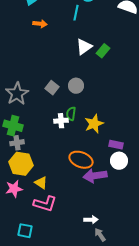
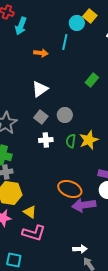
orange arrow: (40, 24) -> (41, 53), moved
white triangle: (84, 47) -> (40, 89), moved
green semicircle: (71, 114) -> (71, 141), moved
white cross: (61, 121) -> (46, 140), moved
yellow star: (94, 124) -> (89, 140), moved

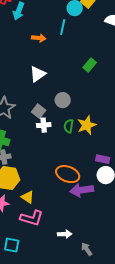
gray square: (41, 117) -> (39, 111), moved
white arrow: (80, 249) -> (65, 234), moved

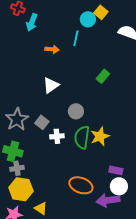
gray square: (39, 111) -> (42, 122), moved
green semicircle: (69, 126) -> (82, 137), size x1.6
purple arrow: (82, 190) -> (108, 200), moved

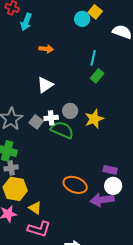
cyan line: (76, 38) -> (93, 58), moved
white cross: (57, 136) -> (51, 118), moved
yellow star: (100, 136) -> (94, 119), moved
green semicircle: (82, 137) -> (62, 130), moved, turned 105

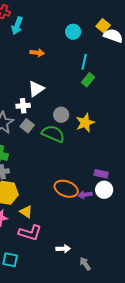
yellow square: (95, 12) -> (103, 26), moved
cyan circle: (82, 19) -> (73, 32), moved
white cross: (51, 118) -> (23, 106), moved
purple arrow: (102, 200) -> (85, 195), moved, size x0.6

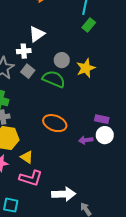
orange ellipse: (66, 189) -> (55, 123), moved
white arrow: (63, 249) -> (64, 194), size x1.6

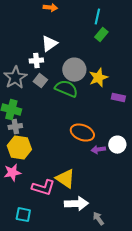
gray circle: (62, 60) -> (74, 70), size x1.5
purple rectangle: (102, 119) -> (118, 98), moved
orange ellipse: (55, 123) -> (82, 133), moved
yellow triangle: (27, 157) -> (65, 179), moved, size x1.5

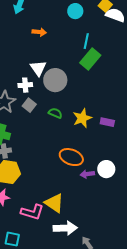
green rectangle: (101, 35) -> (90, 59), size x1.5
white triangle: (49, 44) -> (38, 68), turned -30
gray circle: (74, 70) -> (55, 80), moved
yellow star: (98, 78) -> (82, 118), moved
green semicircle: (66, 89) -> (55, 113), size x0.6

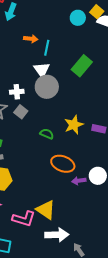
cyan circle: (75, 11) -> (78, 18), moved
cyan line: (86, 41) -> (47, 48), moved
white triangle: (38, 68) -> (42, 70), moved
green semicircle: (55, 113) -> (47, 134), moved

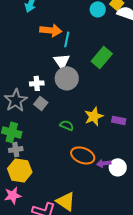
orange arrow: (31, 39) -> (51, 30), size x1.5
purple arrow: (79, 181) -> (104, 163), moved

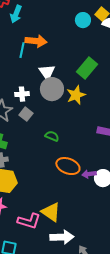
cyan line: (67, 39) -> (22, 50), moved
yellow star: (94, 116) -> (76, 95), moved

